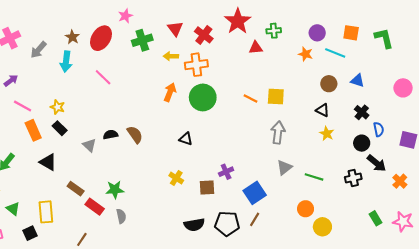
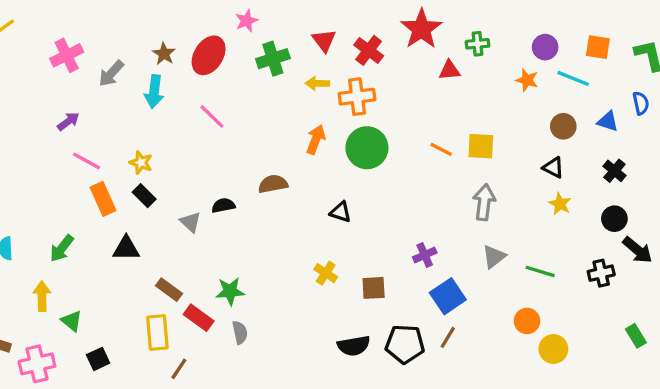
blue semicircle: (379, 129) -> (641, 103), moved
brown semicircle: (135, 135) -> (273, 184), moved, turned -66
black triangle: (48, 162) -> (126, 248), turned -30
purple cross: (226, 172) -> (425, 255), moved
yellow rectangle: (46, 212) -> (157, 333), moved

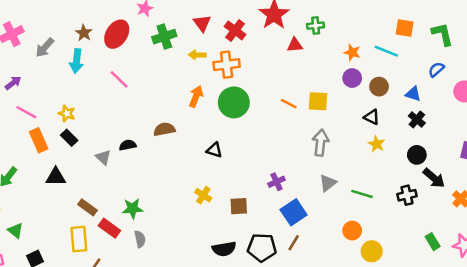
purple circle: (545, 47) -> (352, 78), moved
blue semicircle: (641, 103) -> (436, 69), turned -119
blue triangle: (608, 121) -> (413, 94), moved

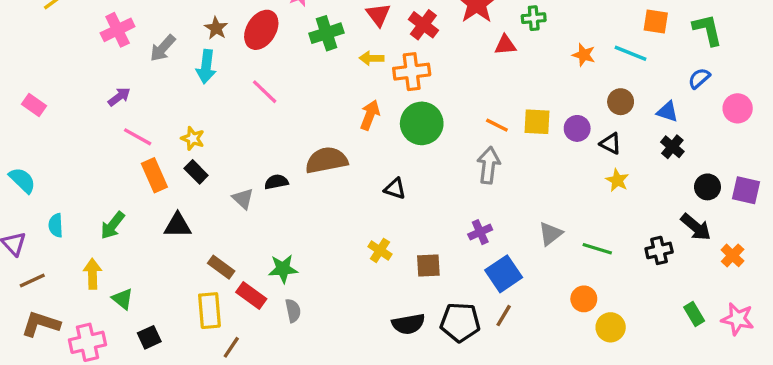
purple circle: (352, 78) -> (577, 128), moved
brown semicircle: (164, 129) -> (326, 160), size x1.4
gray arrow: (320, 143) -> (489, 165), moved
black circle: (417, 155) -> (707, 187), moved

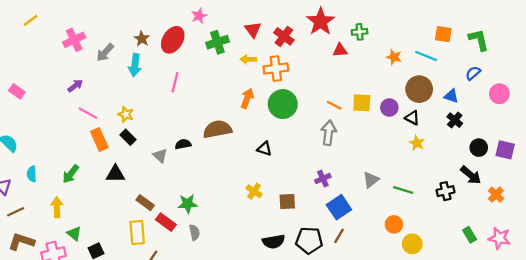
pink line: (265, 92) -> (175, 82), turned 60
brown circle: (621, 102) -> (419, 89), size x1.5
green triangle: (123, 299) -> (74, 234), moved

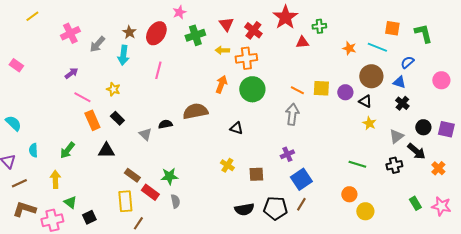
blue semicircle: (473, 73) -> (407, 62), moved
pink rectangle: (17, 91) -> (16, 65), moved
yellow star: (126, 114) -> (113, 89), moved
gray triangle: (371, 180) -> (396, 136), moved

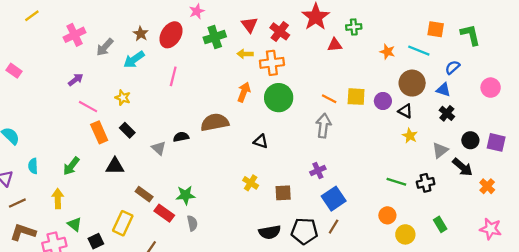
cyan arrow: (123, 55) -> (134, 60), turned 48
black cross: (394, 165) -> (426, 183), moved
yellow rectangle: (125, 201) -> (123, 223), moved, turned 30
green rectangle: (415, 203) -> (440, 224), moved

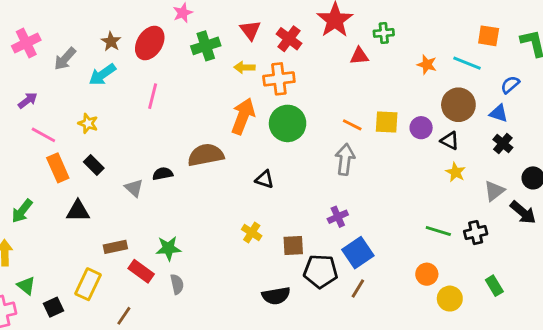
orange arrow: (244, 92) -> (243, 116), size x1.4
brown rectangle: (144, 194) -> (115, 247), turned -48
black pentagon: (304, 231) -> (321, 271), moved

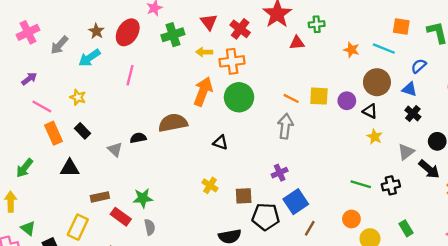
brown line: (358, 289) -> (310, 228), moved

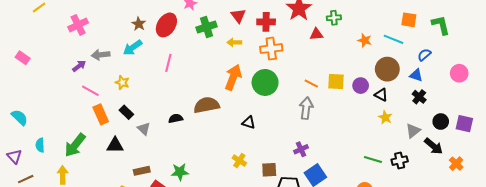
red cross: (240, 29) -> (266, 22), turned -36
gray arrow: (59, 45) -> (101, 55), moved, turned 42
orange cross: (232, 61) -> (271, 49), moved
gray triangle: (115, 149) -> (144, 129), moved
green arrow: (25, 168) -> (75, 145), size x1.4

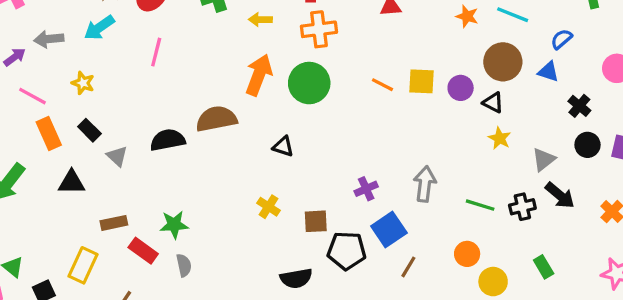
black cross: (419, 97) -> (579, 106), moved
gray arrow: (306, 108) -> (425, 184), moved
black semicircle: (176, 118) -> (168, 140), size x1.5
black arrow: (434, 146) -> (560, 195), moved

